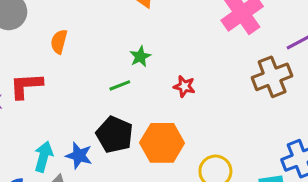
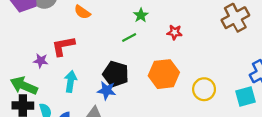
orange semicircle: (59, 42) -> (82, 12), turned -63
black pentagon: (115, 135) -> (116, 74), moved
cyan arrow: (44, 157) -> (70, 81), moved

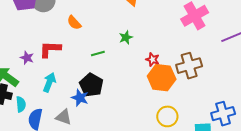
brown cross: (235, 18) -> (189, 66), moved
green line: (129, 37) -> (98, 53), moved
orange hexagon: (164, 74) -> (162, 78), moved

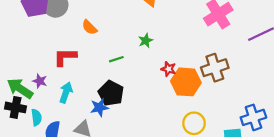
purple star: (27, 58) -> (40, 81), moved
red star: (153, 59) -> (168, 69), moved
blue star: (80, 98) -> (99, 107), turned -30

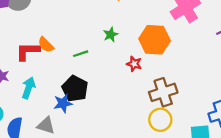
orange semicircle: (89, 27) -> (46, 45), moved
brown cross: (215, 68) -> (163, 92), moved
orange hexagon: (186, 82) -> (155, 40), moved

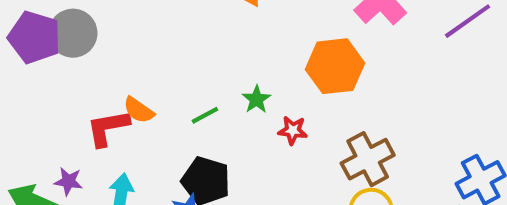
green star: (111, 35) -> (257, 99), moved
red star: (134, 64) -> (293, 130), moved

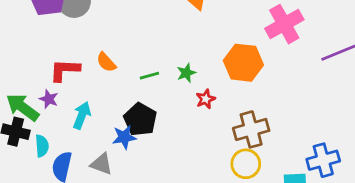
red L-shape: (108, 128) -> (65, 70), moved
red star: (293, 130) -> (206, 99), turned 30

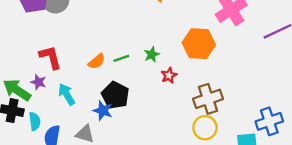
orange semicircle: (106, 62) -> (97, 61), moved, turned -84
red L-shape: (65, 70) -> (50, 57), turned 76
cyan arrow: (82, 115) -> (67, 94), turned -50
blue star: (124, 137) -> (103, 111), turned 30

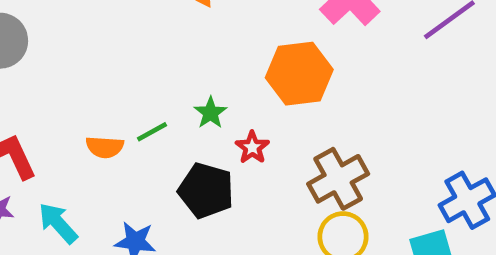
orange semicircle: (97, 61) -> (105, 147), turned 54
black pentagon: (115, 95) -> (206, 191), moved

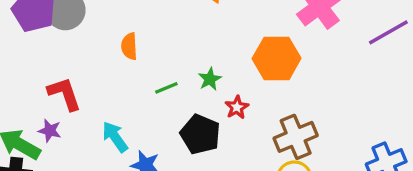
orange semicircle: (105, 147) -> (129, 46), moved, turned 76
cyan arrow: (58, 223) -> (115, 137), moved

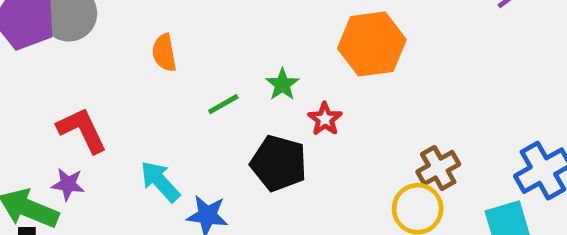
brown cross: (296, 137) -> (438, 168), moved, size x0.7

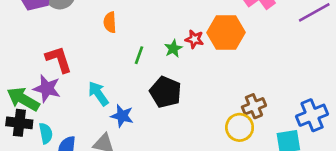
green line: (223, 104) -> (139, 55), turned -48
red star: (325, 119) -> (194, 39), moved, turned -30
purple star: (68, 184) -> (47, 88), size x1.5

